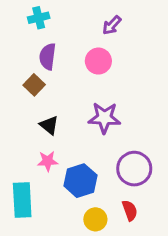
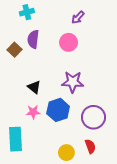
brown square: (34, 85) -> (14, 50), moved
blue hexagon: (80, 181) -> (58, 110), moved

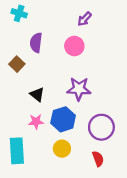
cyan cross: (27, 12) -> (19, 13), moved, turned 32
brown square: (14, 50) -> (17, 64), moved
yellow circle: (66, 153) -> (62, 149), moved

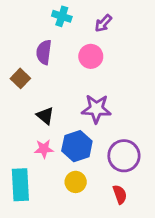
cyan cross: (19, 13) -> (62, 16), moved

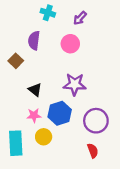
yellow circle: (76, 182) -> (44, 137), moved

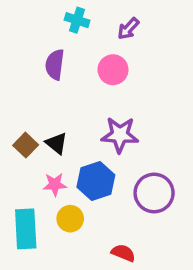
brown square: (16, 61) -> (26, 145), moved
red semicircle: (93, 151) -> (123, 253), moved, turned -48

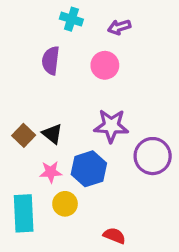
purple arrow: (128, 29) -> (119, 27), turned 30
purple circle: (154, 193) -> (153, 156), moved

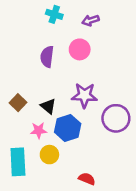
purple semicircle: (51, 61) -> (47, 57), moved
black triangle: (52, 134) -> (48, 106), moved

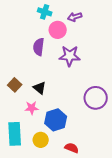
pink circle: (80, 49) -> (58, 30), moved
purple star: (84, 95) -> (70, 56), moved
blue hexagon: (68, 128) -> (56, 120), moved
yellow circle: (49, 155) -> (41, 140), moved

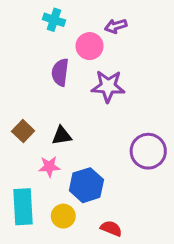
cyan cross: (45, 12) -> (54, 20), moved
black triangle: (40, 88) -> (62, 136), turned -48

